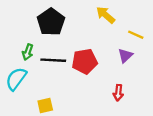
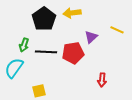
yellow arrow: (106, 15) -> (72, 13), moved, turned -48
purple triangle: (125, 56) -> (91, 37), moved

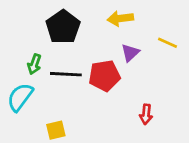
yellow arrow: (72, 13) -> (120, 18), moved

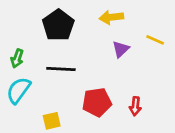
green arrow: (34, 64) -> (17, 58), moved
red pentagon: (105, 76) -> (97, 102), moved

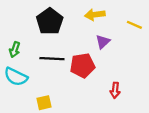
yellow line: (155, 40) -> (134, 25), moved
cyan semicircle: (18, 90) -> (16, 77), turned -100
red pentagon: (97, 102) -> (82, 65), moved

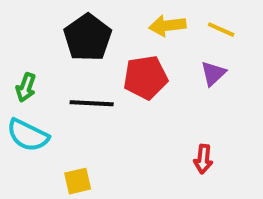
yellow line: (134, 25) -> (221, 30), moved
purple triangle: (103, 42) -> (213, 73), moved
red pentagon: (82, 65) -> (145, 77), moved

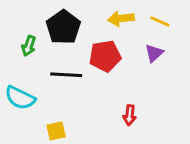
green arrow: (26, 87) -> (29, 46), moved
red arrow: (203, 159) -> (130, 115), moved

